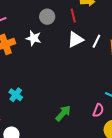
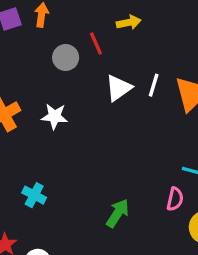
red line: (73, 15) -> (96, 44), moved
white star: (33, 38) -> (55, 116), moved

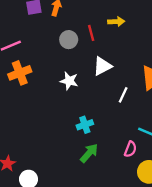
white line: (154, 85) -> (123, 95), moved
white star: (55, 116) -> (69, 81), moved
cyan cross: (34, 195) -> (85, 125), moved, turned 35

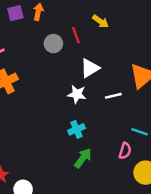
yellow arrow: (116, 22) -> (101, 21), turned 42
white star: (69, 81) -> (77, 94), moved
white line: (123, 95) -> (113, 96), turned 56

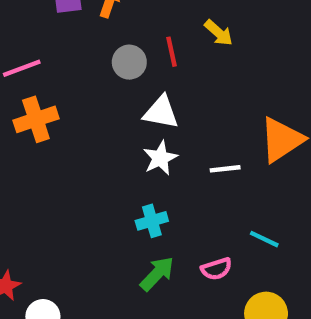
white triangle: (90, 68) -> (161, 112), moved, turned 35
white star: (77, 94) -> (160, 158), turned 30
pink semicircle: (125, 151) -> (216, 269), moved, turned 49

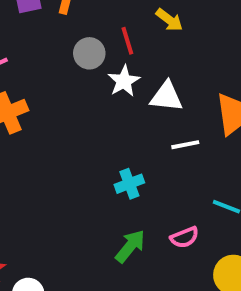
white triangle: (161, 112) -> (166, 97), moved
white star: (160, 158) -> (124, 81), moved
cyan cross: (152, 221) -> (129, 184), moved

